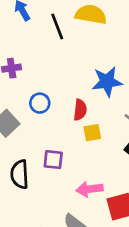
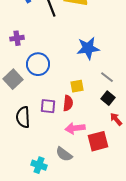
blue circle: (40, 103) -> (38, 64), size x1.5
red semicircle: (80, 110) -> (68, 103), moved

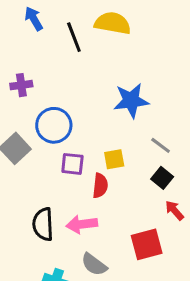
purple square: (48, 106) -> (72, 164), moved
black semicircle: (23, 117) -> (43, 224), moved
pink arrow: (75, 128) -> (82, 224), moved

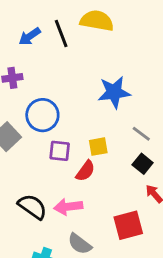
blue arrow: (34, 19) -> (30, 36), moved, turned -95
red semicircle: (100, 186) -> (85, 171), turned 30
black semicircle: (43, 224) -> (32, 207), turned 128

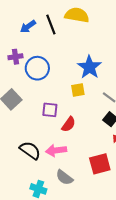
blue star: (114, 92) -> (89, 67), turned -30
blue circle: (42, 115) -> (37, 68), moved
yellow square: (98, 147) -> (78, 90), moved

